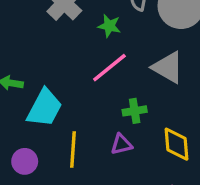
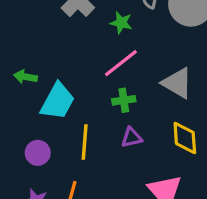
gray triangle: (168, 67) -> (177, 83), moved
green cross: (135, 111) -> (124, 100), moved

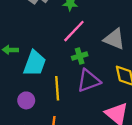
purple triangle: (132, 138) -> (89, 81), size x1.6

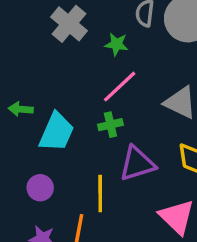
green cross: (80, 56) -> (110, 125), moved
yellow line: (57, 88) -> (100, 194), moved

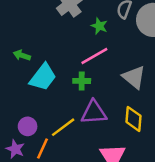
purple circle: (40, 188) -> (28, 126), moved
yellow line: (100, 194) -> (63, 127), turned 40

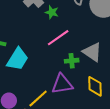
green star: (99, 26) -> (52, 12), moved
green cross: (82, 81) -> (72, 61), moved

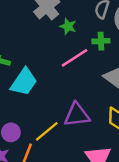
green cross: (72, 61) -> (101, 41), moved

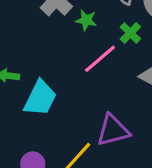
green cross: (101, 41) -> (130, 33), turned -35

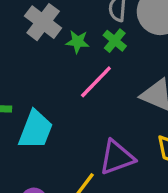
green cross: (130, 33) -> (115, 41), moved

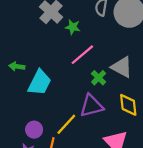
green cross: (115, 41) -> (99, 78), moved

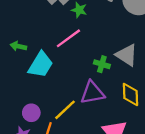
pink line: (82, 55) -> (68, 38), moved
green cross: (99, 78) -> (102, 64), turned -32

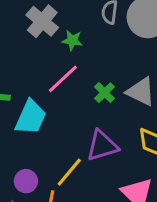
green cross: (102, 64) -> (105, 93), moved, turned 35

